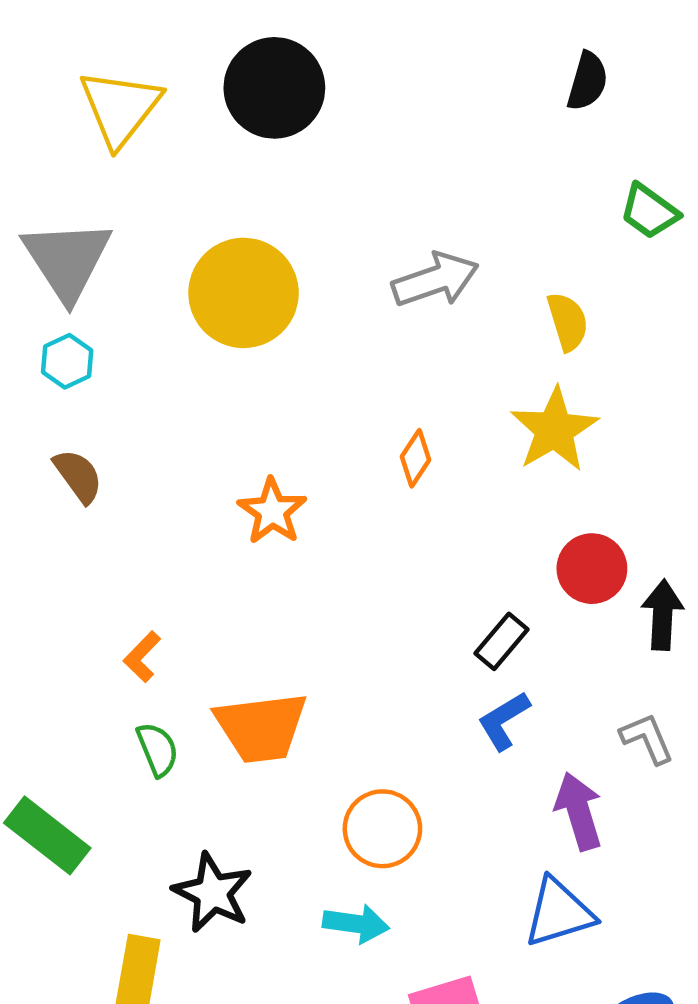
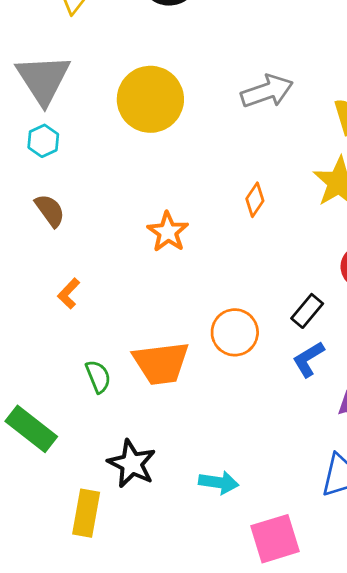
orange L-shape: (142, 657) -> (69, 294), moved
orange circle: (382, 829) -> (235, 332), moved

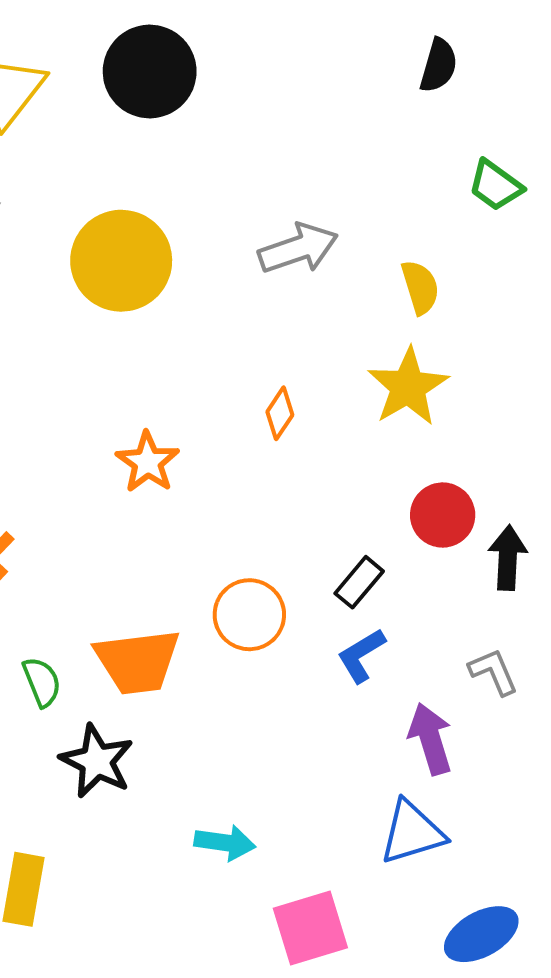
black star: (132, 464) -> (97, 761), moved

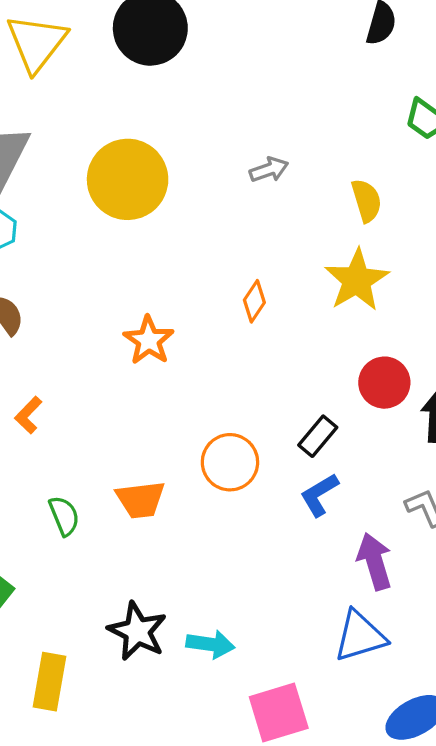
gray arrow: (298, 249) -> (269, 170), size x0.6
orange trapezoid: (137, 662) -> (141, 500), size x0.7
black star: (97, 761) -> (137, 631), moved

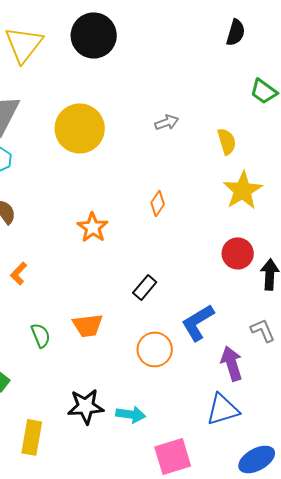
yellow star: (357, 280) -> (243, 190), moved
black rectangle: (318, 436) -> (145, 287), moved
orange circle: (230, 462) -> (155, 349), moved
blue L-shape: (319, 495) -> (198, 322), size x1.4
black star: (137, 631) -> (86, 406), turned -30

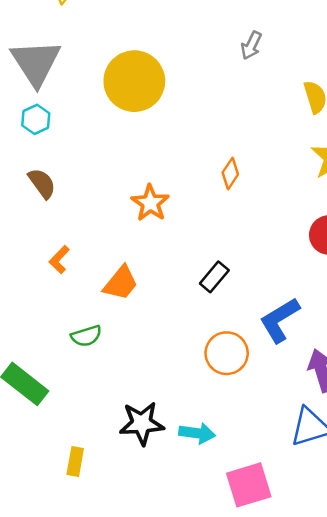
gray arrow: (167, 122) -> (251, 45), moved, turned 135
orange trapezoid: (88, 325) -> (121, 283), moved, turned -44
green semicircle: (41, 335) -> (86, 336), turned 95
yellow rectangle: (32, 437) -> (75, 462), size x0.7

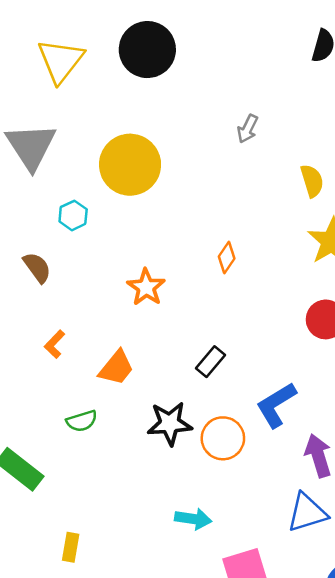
cyan hexagon: (36, 119) -> (73, 215), moved
black star: (142, 423) -> (170, 423), moved

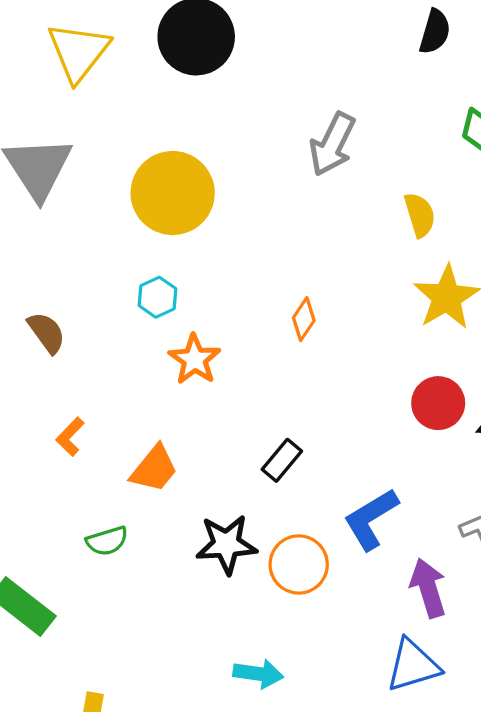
gray arrow: (248, 129) -> (332, 144), size x1.6
cyan hexagon: (73, 215) -> (158, 297), moved

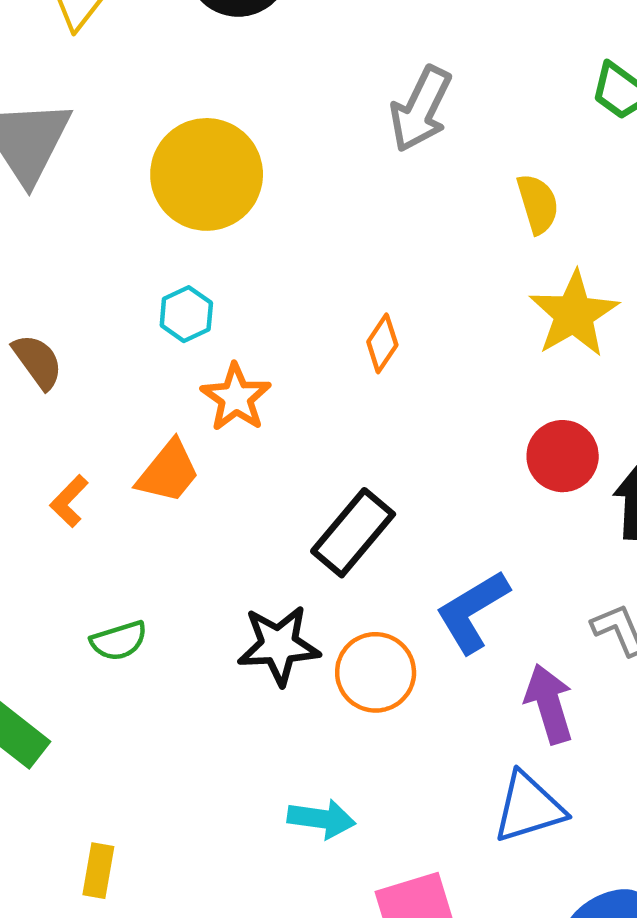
black rectangle: (282, 460) -> (353, 533), size x1.5
orange trapezoid: (154, 469) -> (168, 472), moved

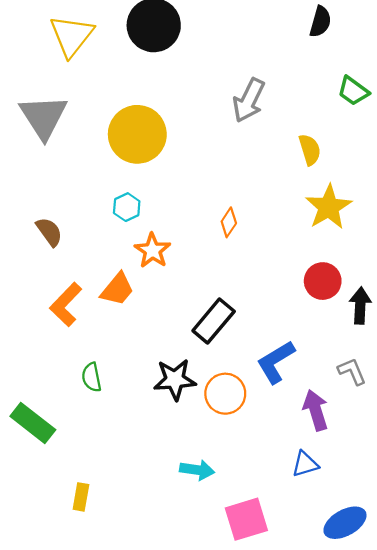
orange L-shape: (69, 501) -> (66, 304), size x1.6
green semicircle: (119, 641) -> (92, 377), turned 96
blue triangle: (529, 808) -> (305, 464), size x0.7

